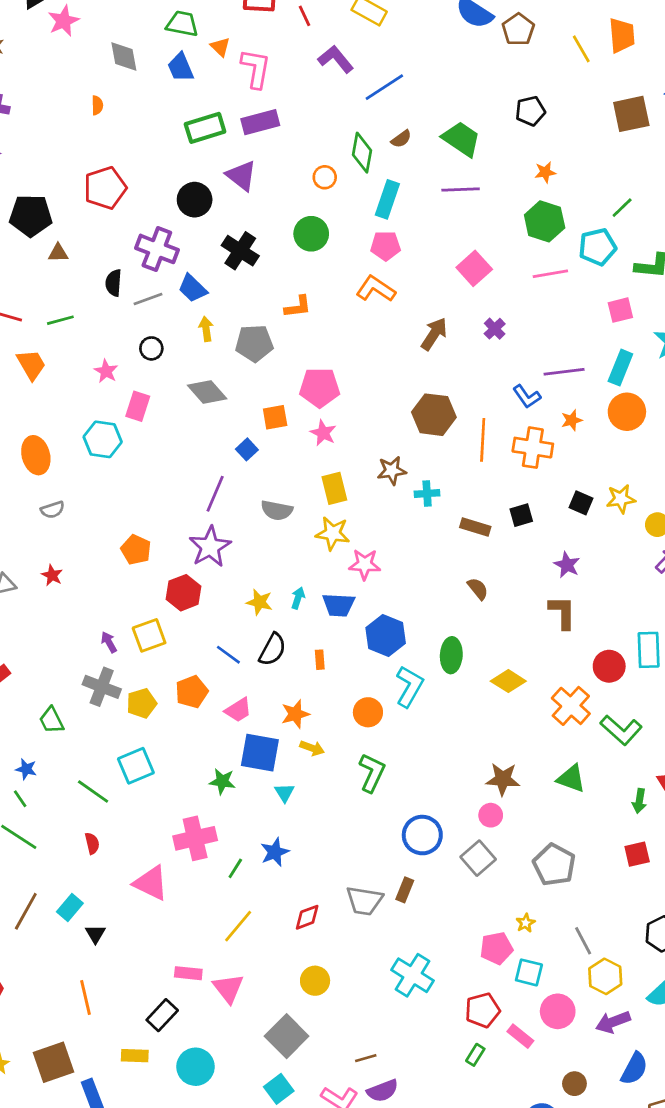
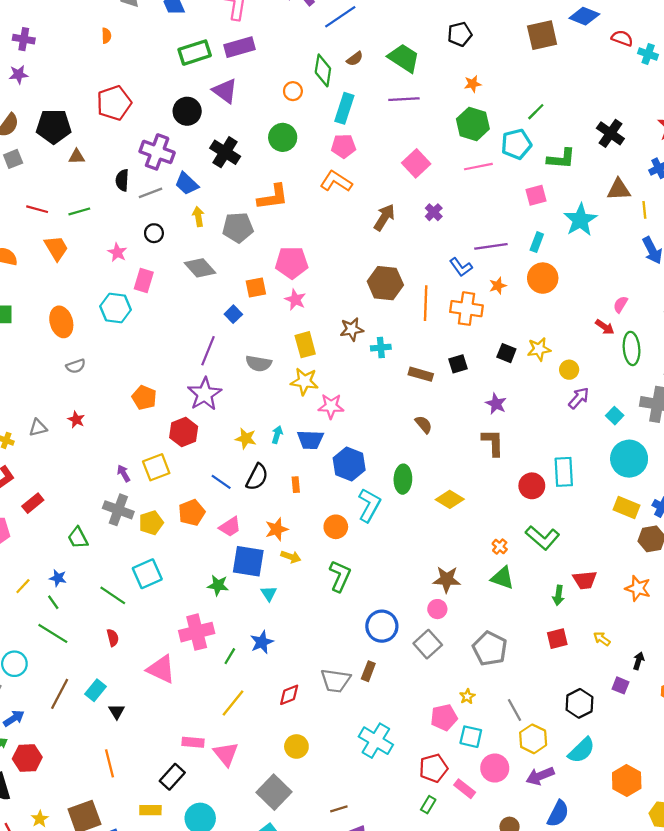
orange L-shape: (298, 307) -> (273, 197), size x1.4
cyan rectangle: (620, 368) -> (537, 242), size x0.7
orange cross: (571, 706) -> (500, 547), moved, size x0.5

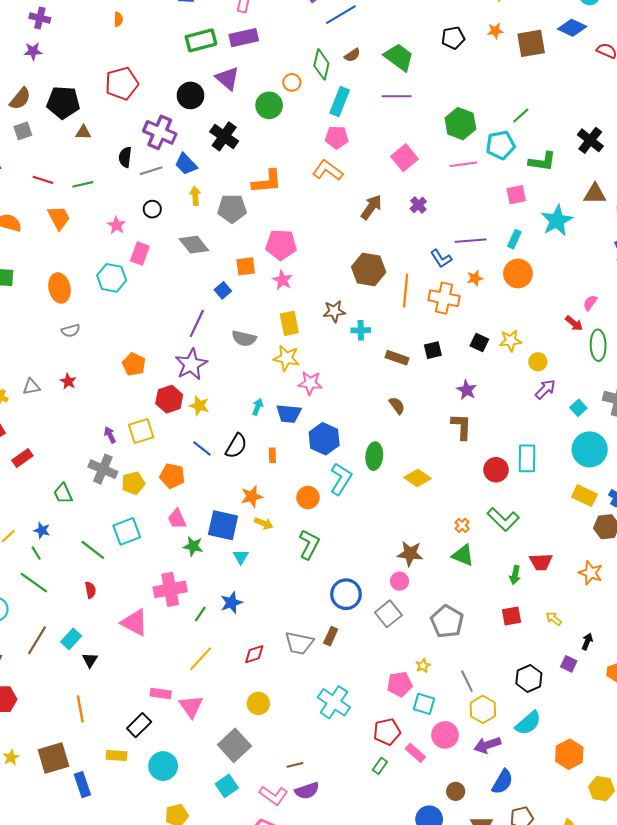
orange star: (473, 84) -> (495, 31), moved
green circle: (283, 137) -> (269, 105), moved
yellow star: (246, 439) -> (199, 406), moved
orange pentagon: (192, 513) -> (172, 476), turned 30
pink trapezoid: (230, 527) -> (177, 519), moved, turned 95

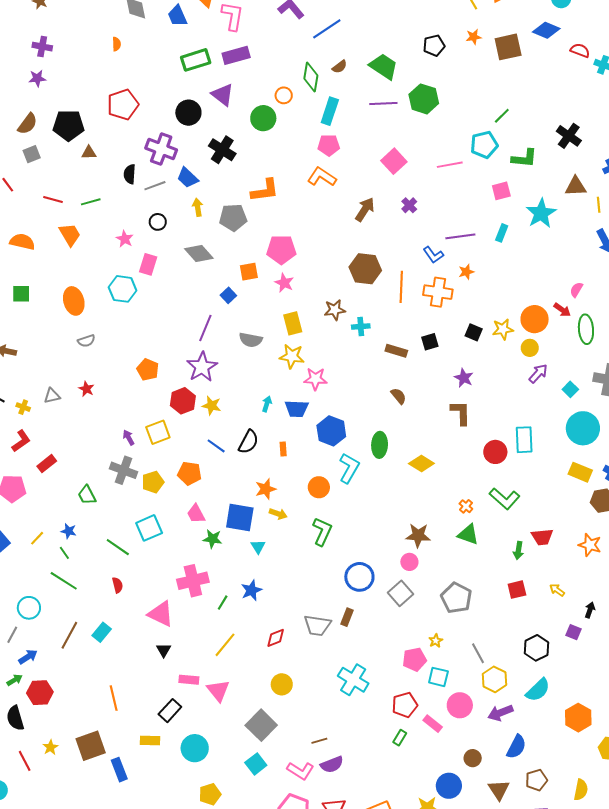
green hexagon: (460, 124) -> (424, 99), moved
orange circle: (518, 274) -> (535, 319), moved
black triangle: (90, 660) -> (164, 650), moved

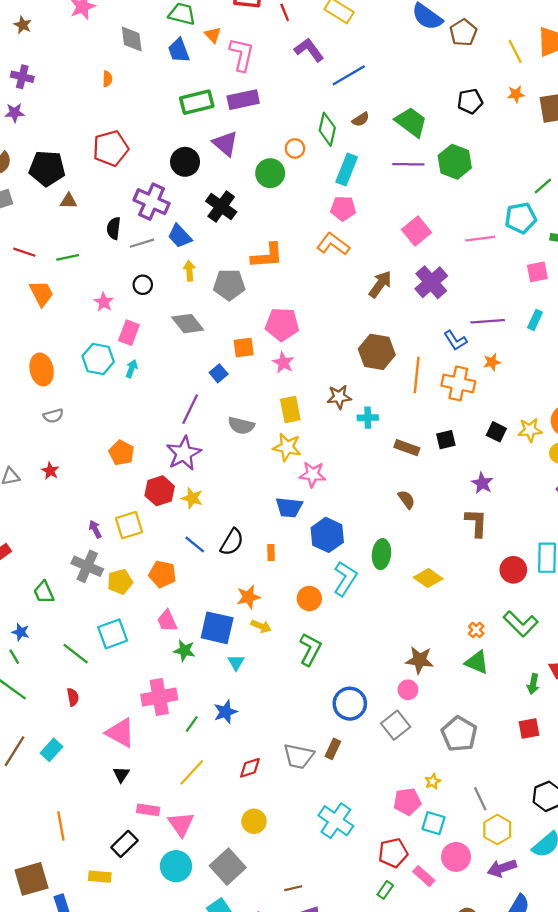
purple cross: (409, 205) -> (431, 282), size x1.8
cyan arrow: (267, 404) -> (132, 369), moved
cyan circle: (195, 748) -> (176, 866), moved

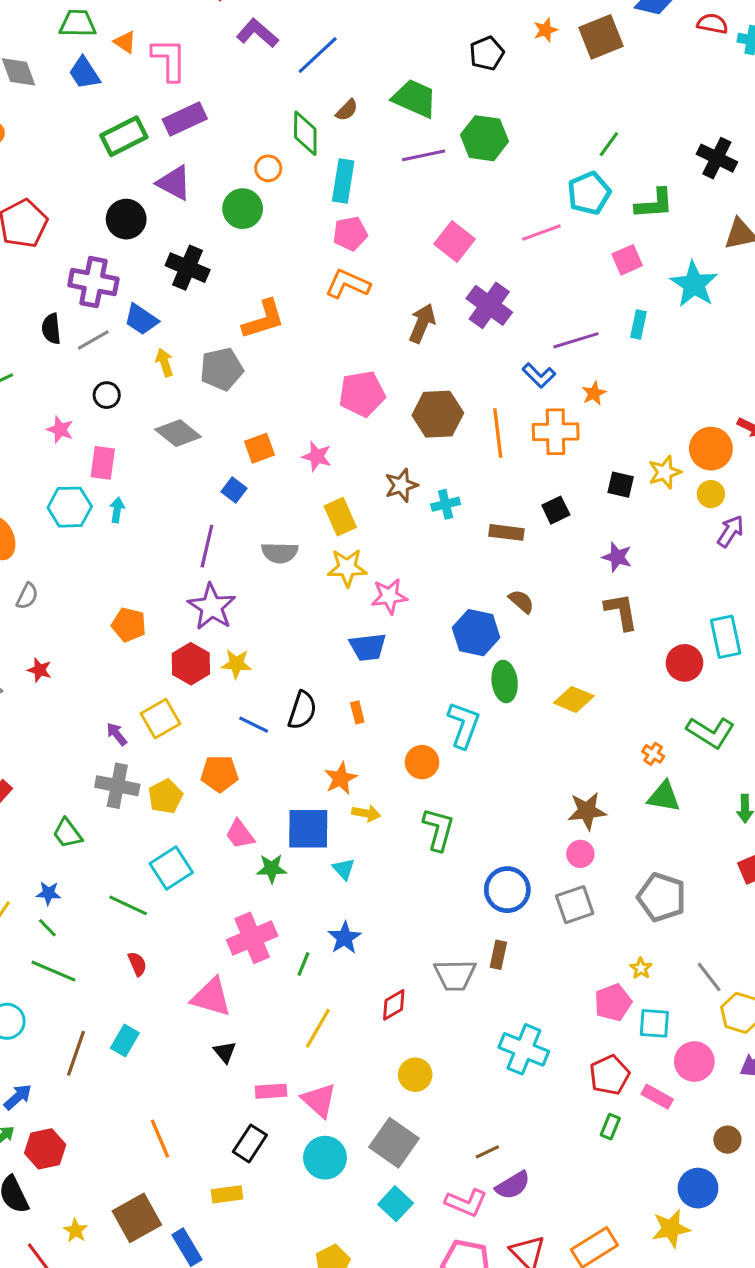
pink pentagon: (282, 324) -> (362, 394), moved
gray semicircle: (53, 416) -> (27, 596), turned -36
blue hexagon: (327, 535) -> (476, 633), moved
gray square: (396, 725) -> (575, 905), turned 32

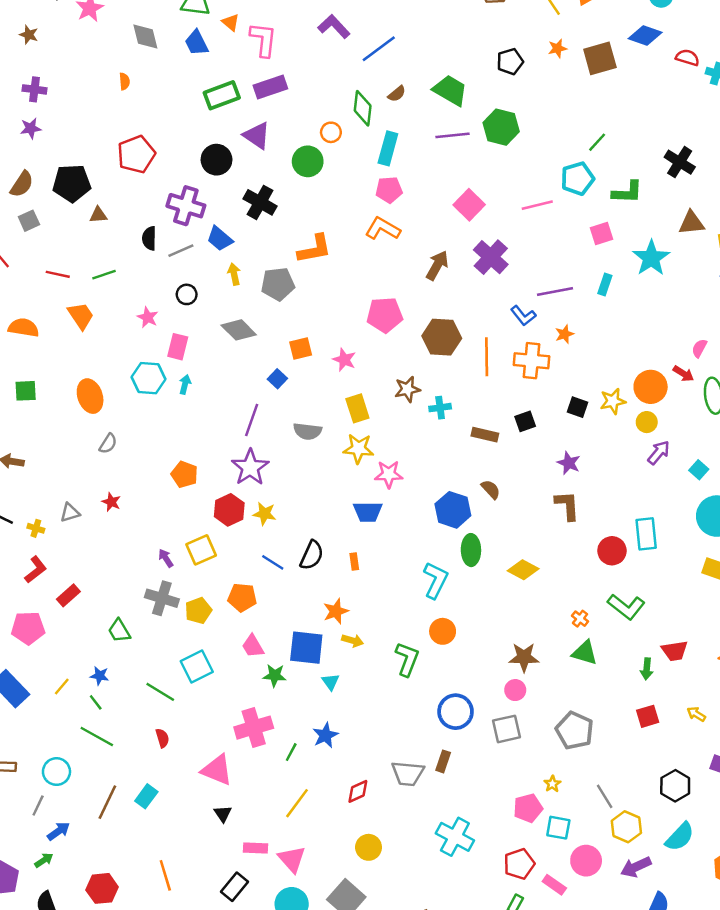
orange circle: (422, 762) -> (443, 631), moved
red hexagon: (45, 1149) -> (102, 888), moved

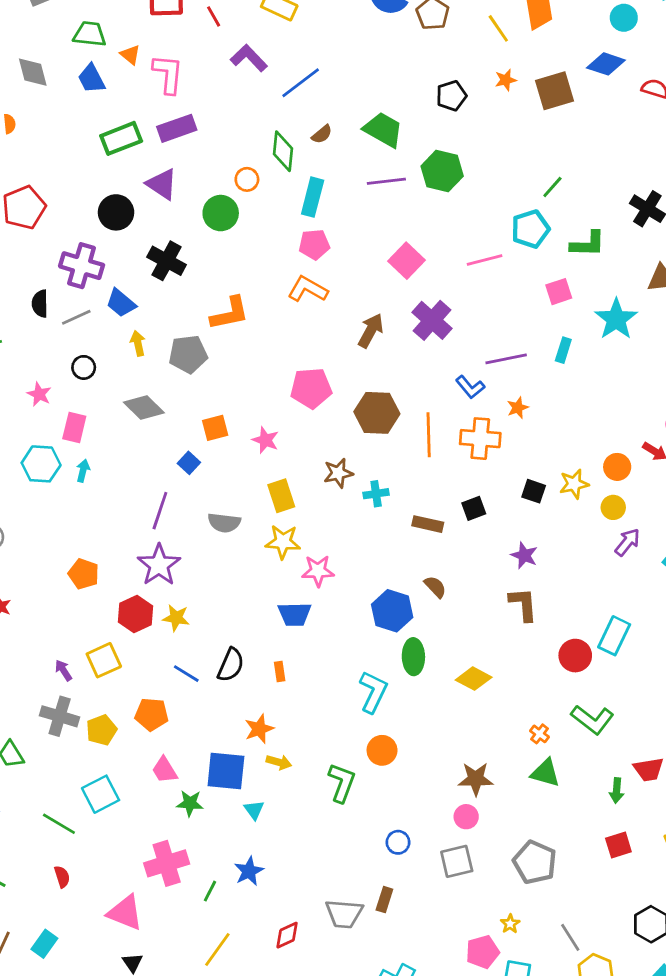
orange circle: (651, 387) -> (617, 467), size x0.7
cyan rectangle: (646, 534) -> (614, 636), turned 32
blue circle: (456, 712) -> (398, 842), size x0.6

